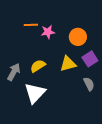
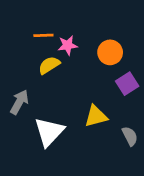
yellow triangle: (68, 64) -> (96, 116), moved
yellow semicircle: (38, 66) -> (49, 65), moved
gray semicircle: (89, 84) -> (130, 136), moved

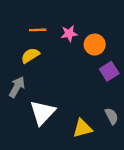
pink star: (68, 45) -> (69, 34), moved
yellow semicircle: (49, 65) -> (30, 55), moved
yellow triangle: (96, 116) -> (82, 128), moved

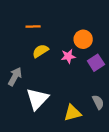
pink star: (69, 34) -> (68, 56), moved
yellow semicircle: (30, 55) -> (41, 51), moved

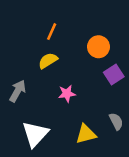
orange line: (33, 26) -> (52, 32), moved, turned -64
pink star: (68, 56) -> (67, 94), moved
white triangle: (37, 99) -> (35, 134), moved

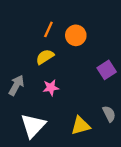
orange circle: (98, 47) -> (76, 35), moved
pink star: (67, 94) -> (51, 88), moved

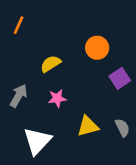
orange line: (48, 29) -> (19, 25), moved
orange circle: (76, 35) -> (97, 48), moved
yellow triangle: (81, 126) -> (88, 126), moved

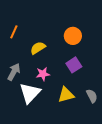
orange line: (19, 25) -> (14, 32), moved
purple square: (120, 78) -> (74, 65), moved
white triangle: (37, 141) -> (30, 93), moved

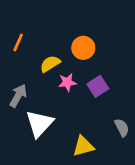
orange circle: (73, 36) -> (83, 48), moved
pink star: (43, 74) -> (67, 82), moved
yellow triangle: (66, 95) -> (83, 146), moved

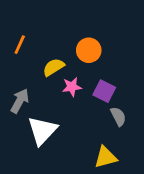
purple square: (98, 86) -> (104, 91), turned -30
gray semicircle: (122, 128) -> (118, 116), moved
yellow triangle: (83, 146) -> (106, 157), moved

